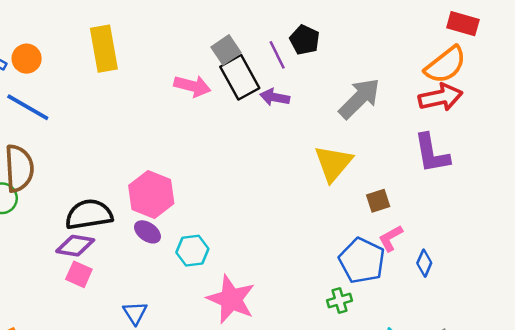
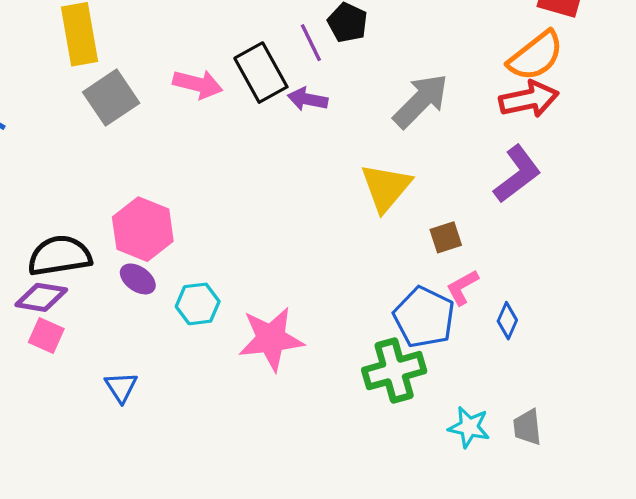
gray square: (226, 50) -> (111, 98), moved, size x1.4
purple L-shape: (432, 153) -> (517, 174), turned -117
pink star: (231, 299) -> (271, 339), moved, turned -30
green cross: (340, 300) -> (394, 371), size x1.8

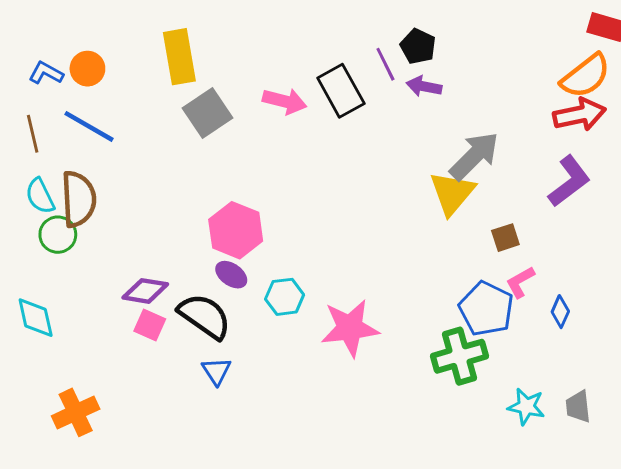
purple arrow: (308, 99) -> (424, 86), moved
gray arrow: (421, 101) -> (474, 156), moved
black semicircle: (60, 256) -> (205, 316), moved, turned 44

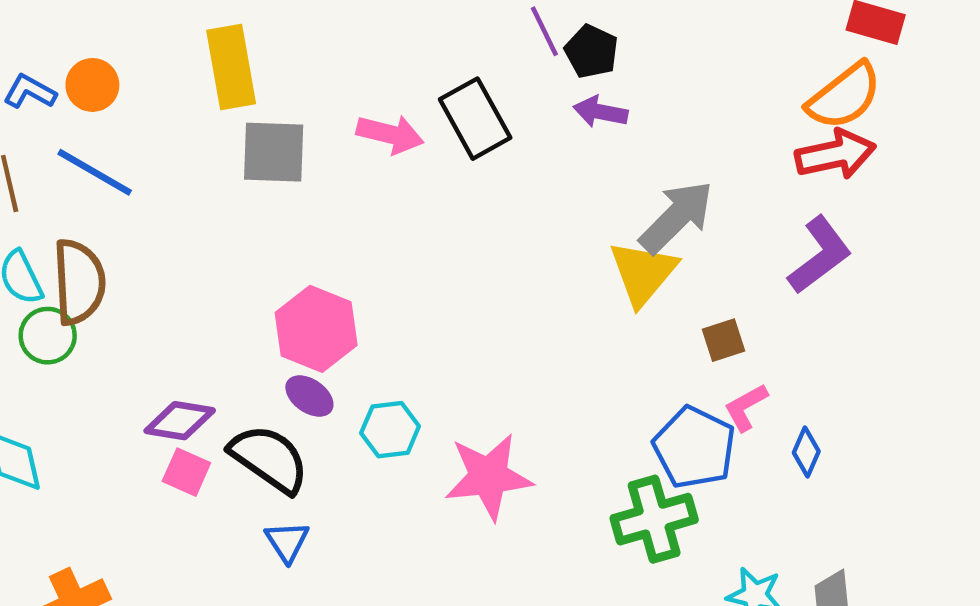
purple line: (385, 64) -> (544, 31), moved
gray square: (208, 113) -> (274, 152), turned 36

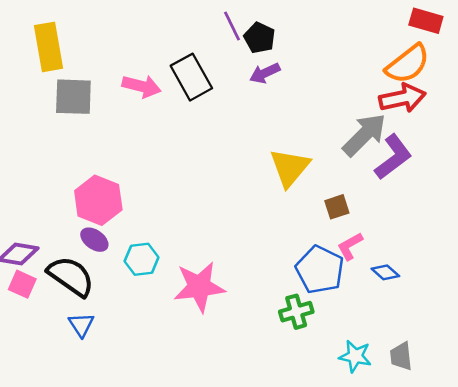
purple arrow: (600, 112) -> (265, 73), turned -36
gray arrow: (676, 217) -> (364, 135), moved
blue diamond: (806, 452) -> (385, 272), turned -72
green cross: (654, 519) -> (296, 312), size x0.7

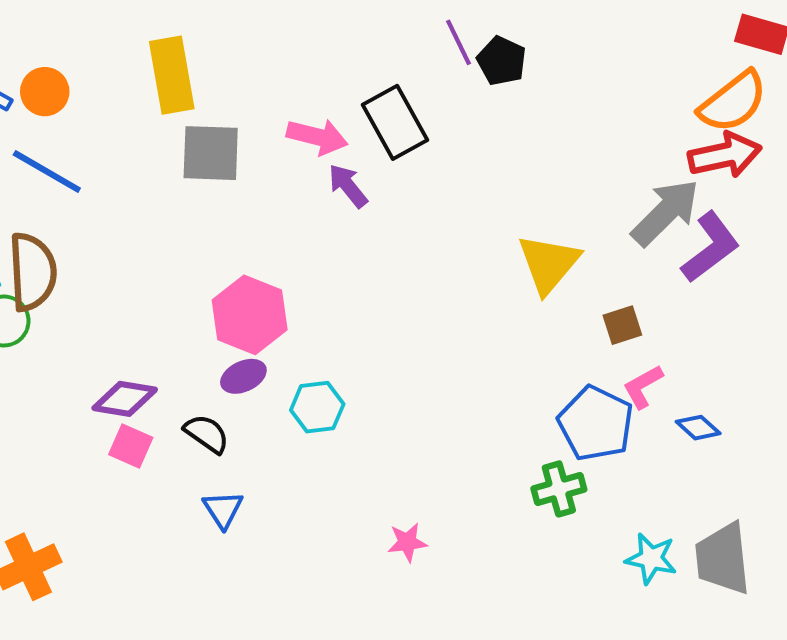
purple arrow: (265, 73) -> (348, 186), moved, turned 76
purple ellipse: (94, 240) -> (243, 376), turned -60
black semicircle: (71, 276) -> (207, 434), size x0.6
pink star: (199, 287) -> (407, 542), moved, size x0.5
gray trapezoid: (401, 356) -> (723, 559), size x1.6

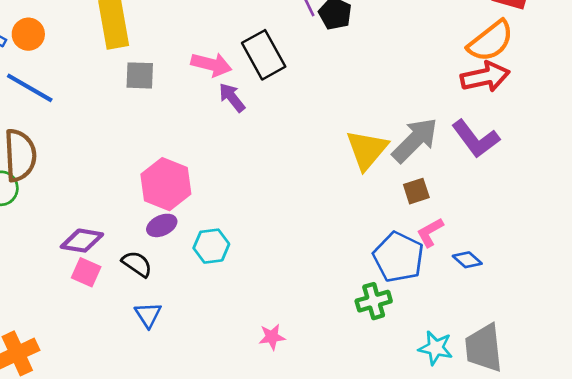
gray square: (211, 153) -> (140, 75), size x0.7
gray arrow: (665, 212) -> (415, 140), moved
purple L-shape: (710, 247) -> (476, 139), turned 90

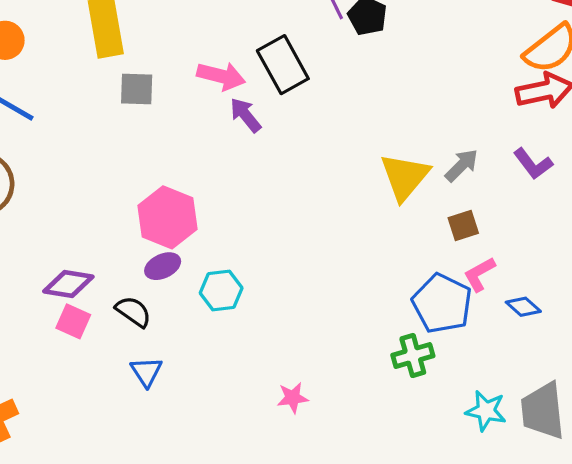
purple L-shape: (476, 139) -> (533, 164), size x0.7
gray arrow: (415, 140) -> (462, 165), size x0.6

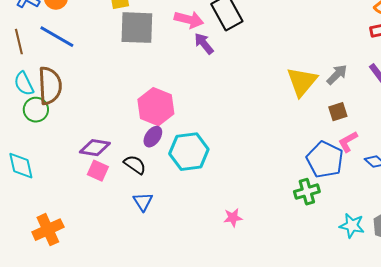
gray square: (137, 89) -> (137, 28), size x1.6
purple ellipse: (163, 266) -> (153, 137), turned -30
cyan hexagon: (221, 291) -> (189, 152), size x1.5

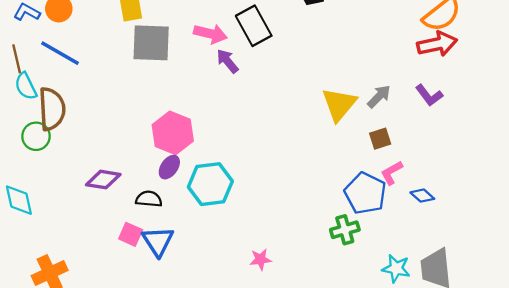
cyan semicircle: (24, 84) -> (26, 86), moved
black semicircle: (135, 165) -> (149, 199), turned -30
pink square: (98, 171) -> (131, 234), moved
blue triangle: (143, 202) -> (158, 241), size x1.4

